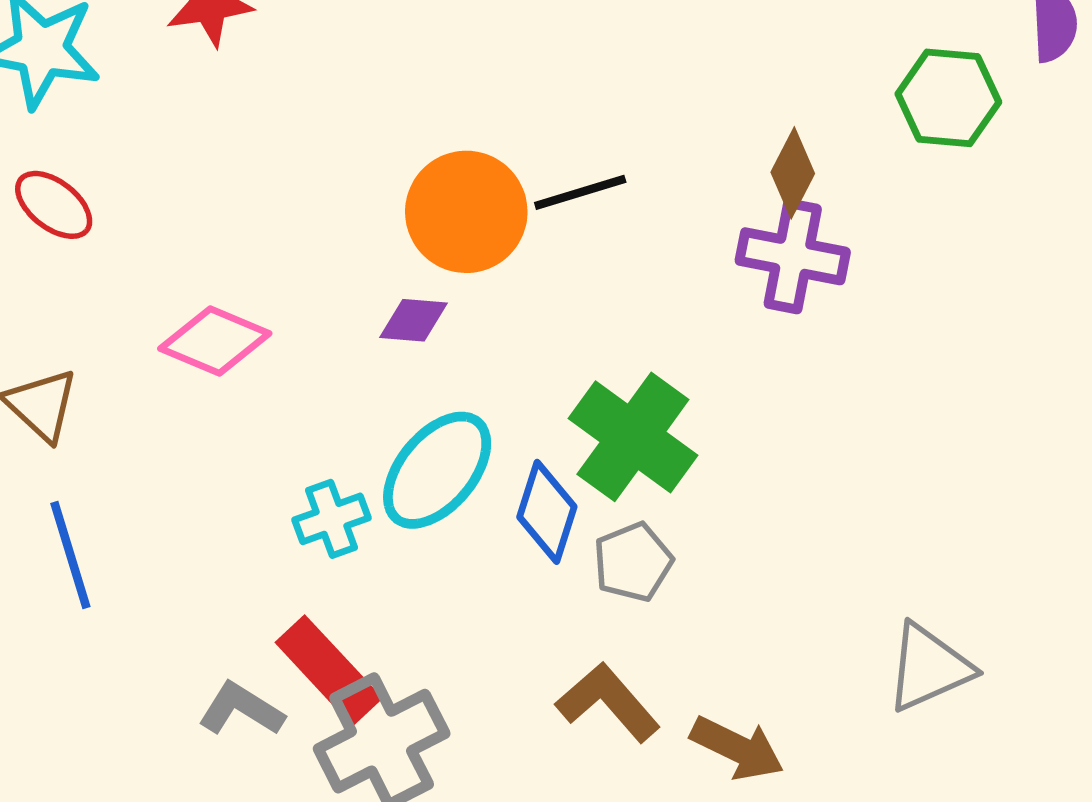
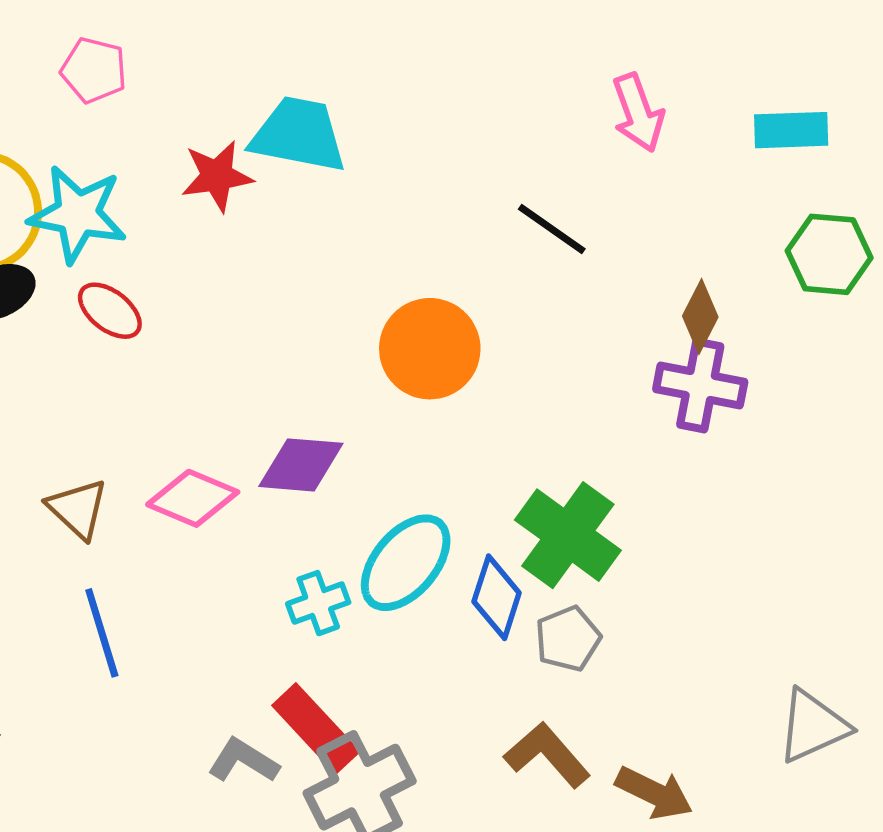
black line: (580, 192) -> (552, 229), moved, turned 52
red ellipse: (54, 205) -> (110, 311), moved
purple diamond: (413, 320) -> (301, 465), moved, size x1.5
pink diamond: (215, 341) -> (193, 498), moved

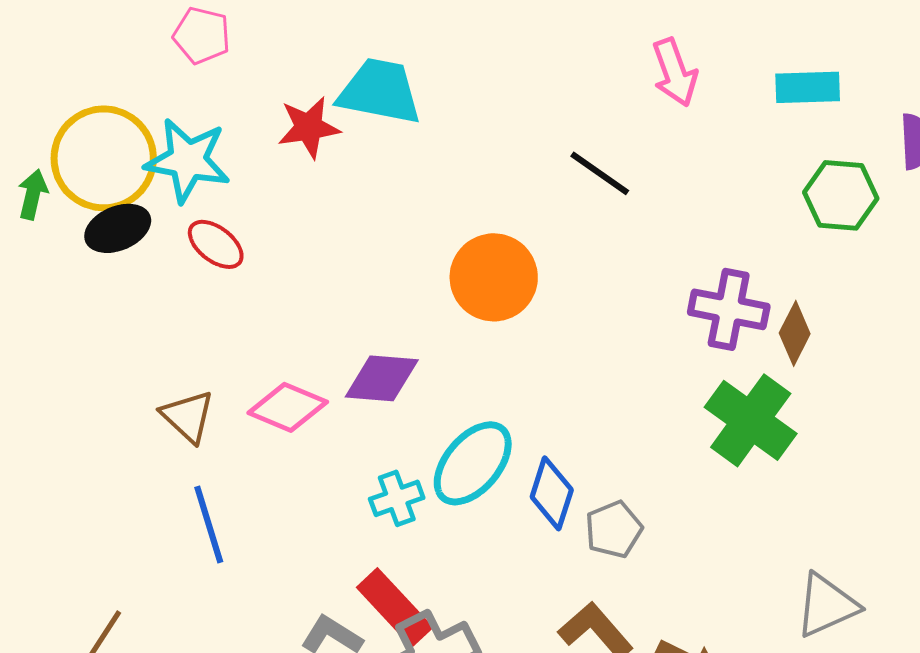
brown diamond: (700, 316) -> (795, 333), moved
green cross: (568, 535) -> (751, 420), moved

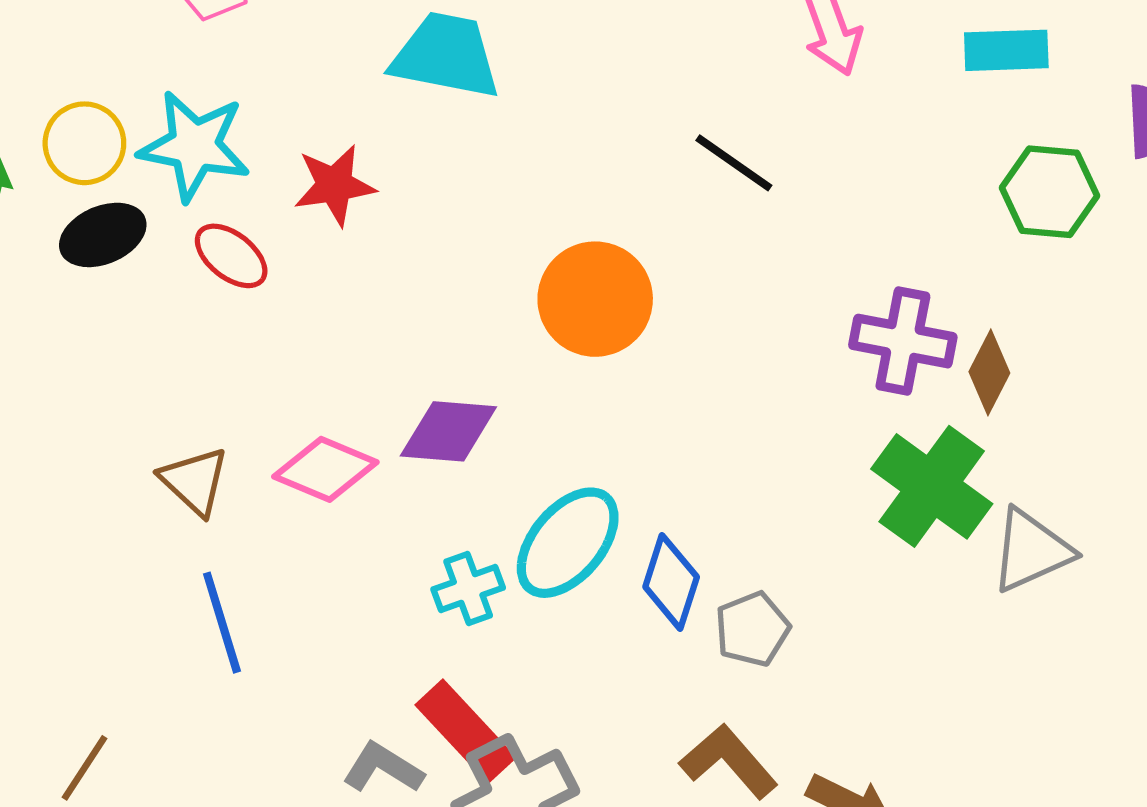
red star: (309, 127) -> (335, 185), moved
yellow circle: (104, 158) -> (84, 143), size x0.6
gray triangle: (827, 605) -> (1031, 551), moved

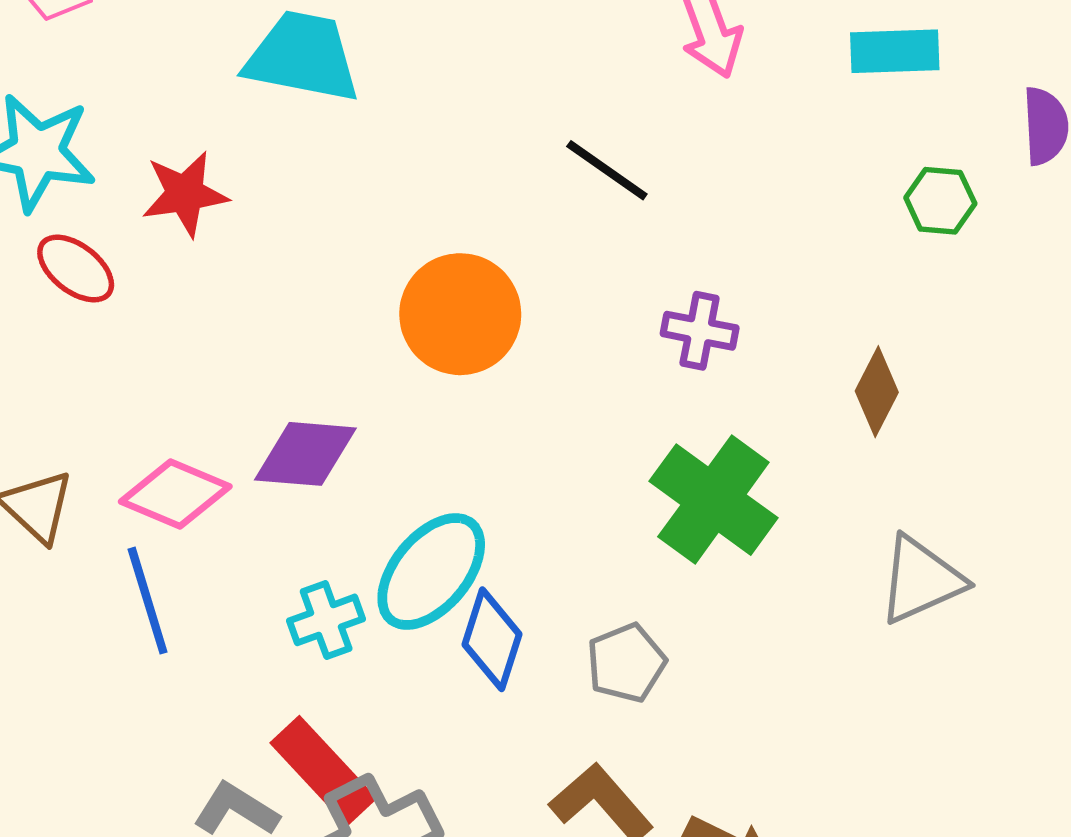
green hexagon: (1050, 192) -> (940, 201), size x0.7
purple cross: (903, 341) -> (700, 331), moved, size x0.7
green cross: (932, 486) -> (713, 500), moved
blue diamond: (671, 582) -> (492, 639), moved
blue line: (222, 623) -> (148, 601), moved

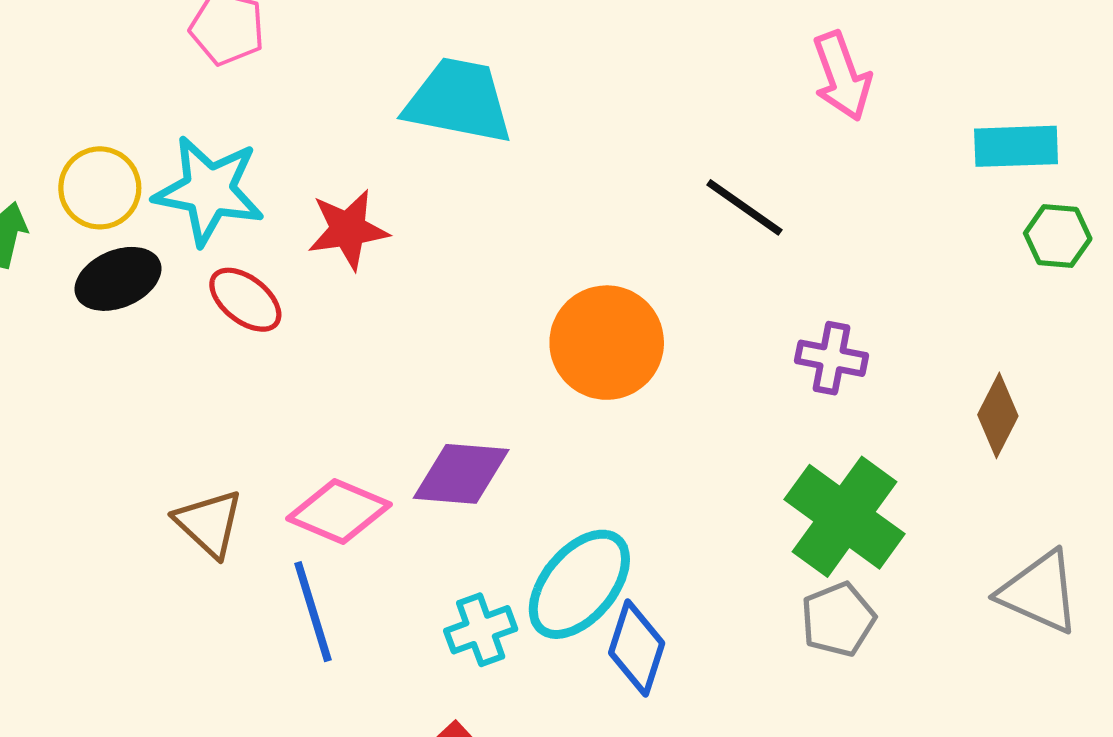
cyan rectangle: (895, 51) -> (1016, 146), moved
gray triangle: (921, 580) -> (1039, 592), turned 48
gray pentagon: (626, 663) -> (838, 619), moved

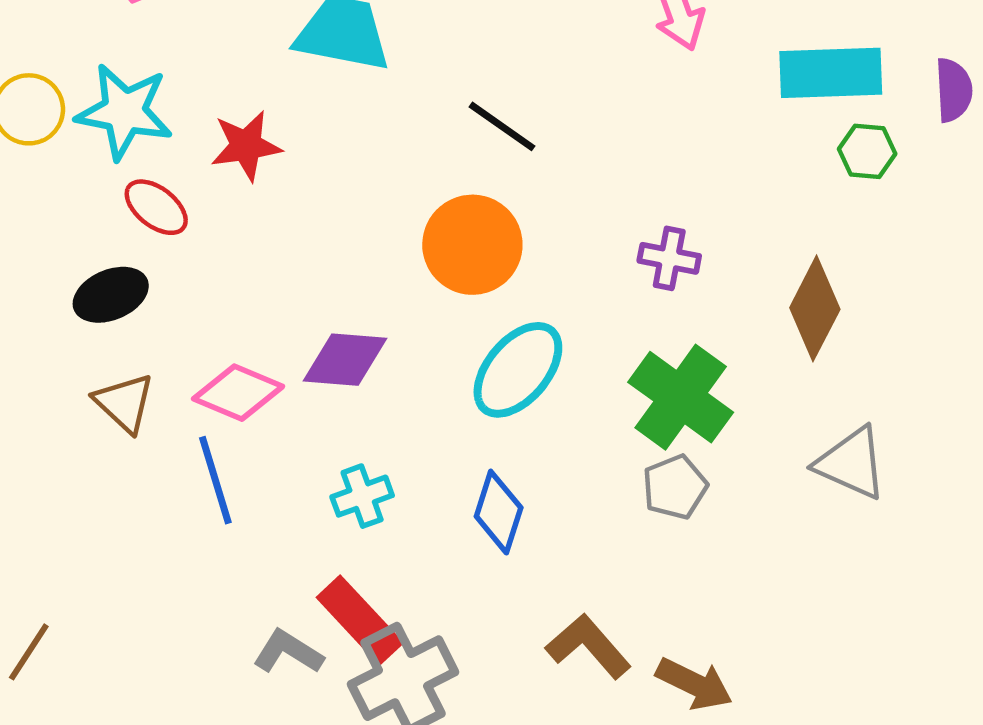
cyan rectangle: (1016, 146) -> (831, 73), size x1.4
black line: (744, 207) -> (502, 126), moved
black ellipse: (118, 279) -> (111, 295), moved
brown diamond: (998, 415) -> (815, 308), size x1.4
cyan ellipse: (579, 584) -> (518, 370), moved

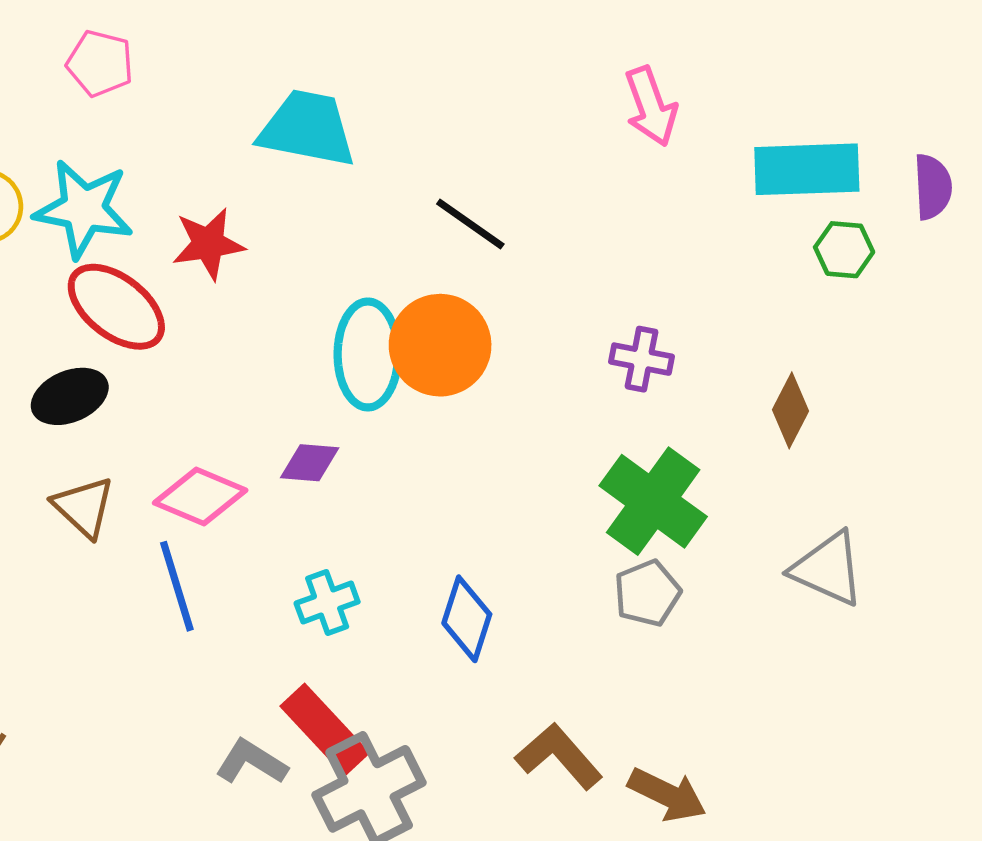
red ellipse: (156, 207) -> (116, 307), size x1.5
brown diamond: (815, 308) -> (791, 410), size x0.7
purple diamond: (345, 360) -> (310, 463), size x0.7
cyan ellipse: (518, 370) -> (368, 354), moved, turned -40

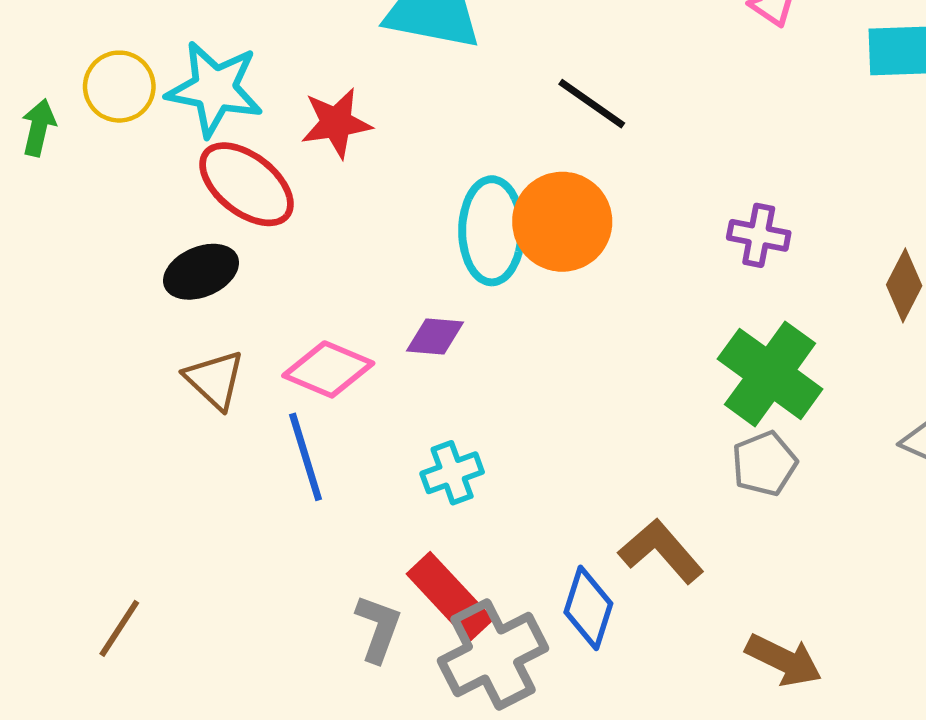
blue diamond: (467, 619) -> (588, 608), moved
brown L-shape: (559, 756) -> (661, 551), moved
gray L-shape: (251, 762) -> (378, 628), turned 78

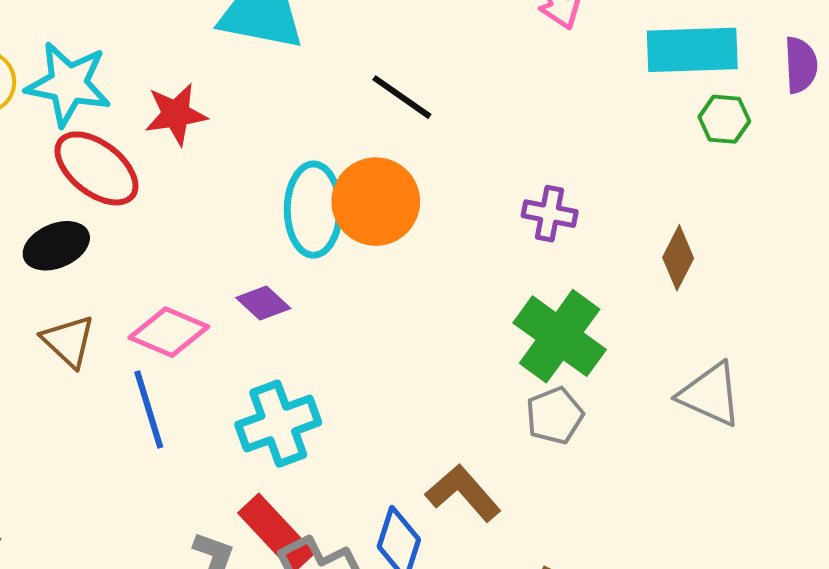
purple diamond: (435, 336) -> (263, 303), turned 38
cyan cross: (452, 473) -> (278, 424), size x1.5

